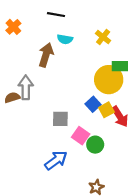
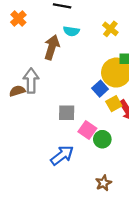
blue square: (93, 104) -> (100, 89), moved

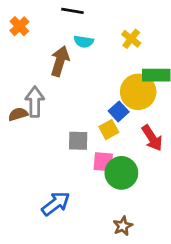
yellow square: (114, 104) -> (109, 130), moved
pink square: (87, 130) -> (103, 162), turned -30
green circle: (102, 139) -> (121, 173), size x1.5
blue arrow: (62, 155) -> (56, 204), moved

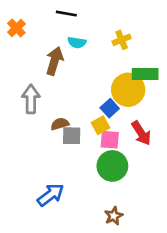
yellow cross: (131, 39) -> (122, 40), turned 30
brown semicircle: (18, 114) -> (60, 124), moved
pink square: (103, 162) -> (110, 140), moved

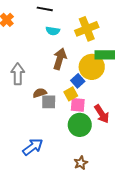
yellow cross: (122, 40) -> (87, 29), size x1.6
brown arrow: (55, 61) -> (60, 59), moved
red arrow: (141, 133) -> (102, 114), moved

